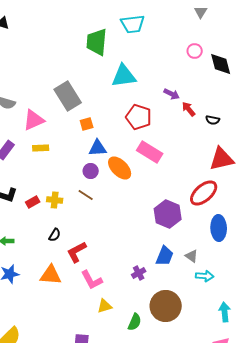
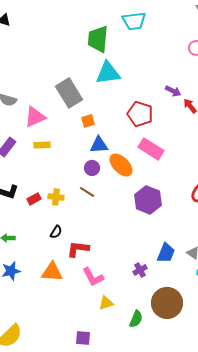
cyan triangle: (124, 76) -> (108, 73), moved
purple hexagon: (168, 214) -> (148, 200), moved
red L-shape: (77, 252) -> (78, 249), turned 35

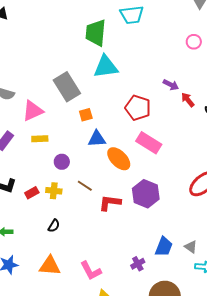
purple circle: (92, 168) -> (62, 162), moved
red L-shape: (78, 249) -> (110, 203), moved

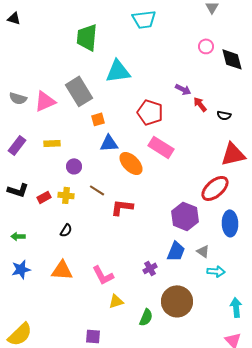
green trapezoid: (96, 33) -> (87, 37), moved
pink triangle: (33, 111) -> (45, 101), moved
purple hexagon: (146, 194) -> (185, 216), moved

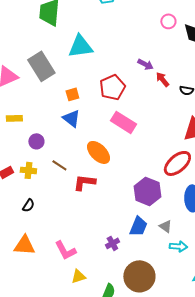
red pentagon: (150, 112) -> (112, 87), turned 30
orange square: (98, 119) -> (72, 94), moved
blue triangle: (109, 143) -> (71, 118), turned 42
orange ellipse: (131, 163) -> (98, 152), moved

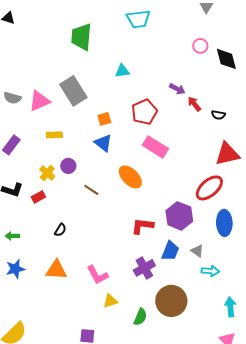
cyan triangle: (80, 46) -> (122, 71), moved, size x0.6
yellow rectangle: (14, 118) -> (54, 135), moved
yellow cross: (28, 170) -> (47, 173), moved, turned 35
red L-shape: (84, 182) -> (142, 226), moved
purple cross: (112, 243) -> (144, 268), size x1.5

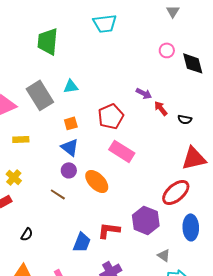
cyan triangle: (122, 71) -> (71, 86), moved
purple circle: (68, 166) -> (69, 170), moved
blue trapezoid: (170, 251) -> (82, 242), moved

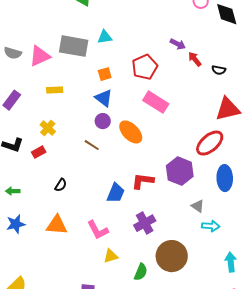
gray rectangle: (40, 95) -> (74, 46), turned -48

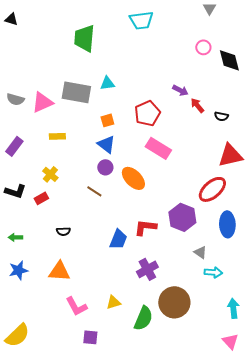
black semicircle: (61, 185) -> (63, 231), turned 56
pink L-shape: (98, 230) -> (76, 306), moved
green semicircle: (141, 272) -> (143, 318), size x1.4

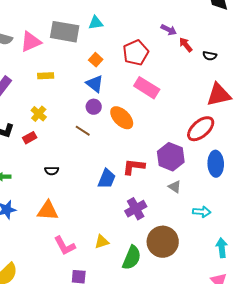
orange square: (107, 120) -> (96, 60), turned -32
gray triangle: (200, 252) -> (175, 187), moved

